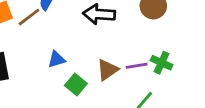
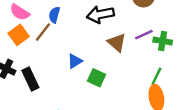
purple line: (137, 66) -> (144, 35), moved
brown triangle: (107, 70) -> (117, 43), moved, turned -30

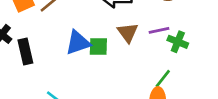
blue triangle: (75, 61) -> (78, 43), size x1.5
green square: (96, 78) -> (98, 46), moved, turned -36

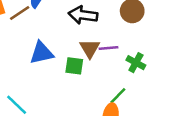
purple line: (159, 30) -> (108, 48), moved
green square: (98, 46) -> (74, 66), moved

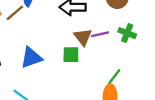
blue triangle: (42, 53) -> (31, 58), moved
green cross: (136, 63) -> (127, 33), moved

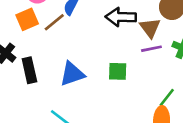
brown triangle: (83, 37) -> (150, 28), moved

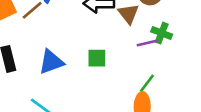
purple line: (151, 49) -> (147, 43), moved

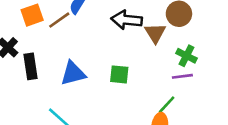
purple line: (147, 43) -> (182, 76), moved

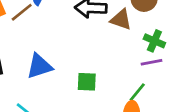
brown triangle: (155, 33) -> (121, 20), turned -35
green square: (119, 74) -> (87, 82), moved

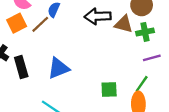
green cross: (154, 41) -> (145, 32), moved, turned -30
green square: (87, 82) -> (109, 89), moved

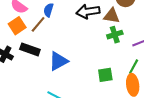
green cross: (145, 32) -> (115, 35), moved
black rectangle: (21, 67) -> (30, 49), moved, turned -48

